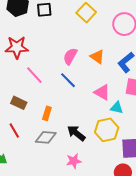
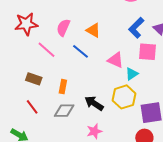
pink semicircle: (70, 56) -> (63, 28), moved
orange triangle: (97, 57) -> (93, 30), moved
cyan triangle: (117, 108) -> (132, 74), turned -40

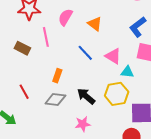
pink line: (47, 50) -> (46, 37), turned 30
blue line: (81, 51) -> (85, 53), moved
cyan triangle: (132, 74) -> (127, 72), turned 32
brown rectangle: (34, 79) -> (22, 48), moved

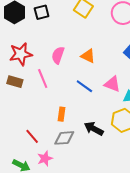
brown rectangle: (22, 48) -> (15, 82), moved
pink star: (83, 124) -> (45, 158), moved

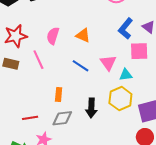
pink triangle: (112, 84) -> (108, 63), turned 36
black arrow: (94, 129) -> (91, 108), turned -114
red line: (32, 136) -> (30, 118), turned -56

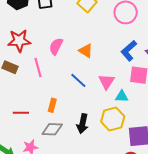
red line: (30, 118) -> (21, 113), moved

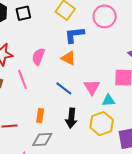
blue L-shape: (129, 51) -> (74, 35), moved, turned 40
black arrow: (82, 124) -> (71, 118), moved

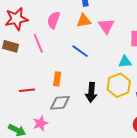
orange triangle: (68, 58) -> (84, 21), turned -35
pink triangle: (92, 87) -> (106, 26), moved
black arrow: (71, 118) -> (91, 92), moved

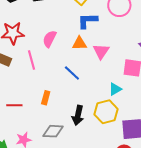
cyan triangle: (125, 62) -> (115, 89), turned -32
gray diamond: (60, 103) -> (53, 131), moved

